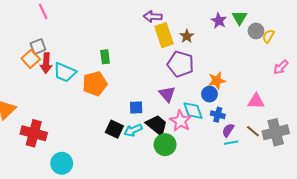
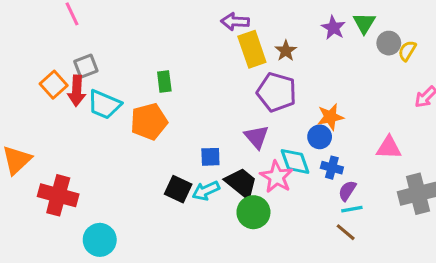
gray square: (38, 47) -> (86, 66), moved
brown line: (253, 131) -> (346, 232), moved

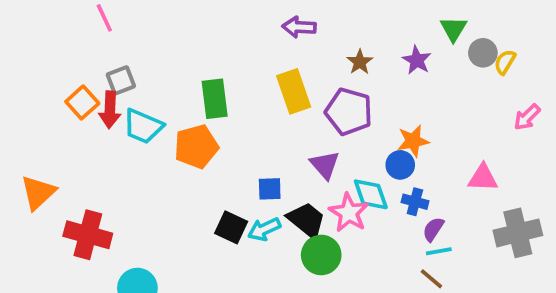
purple star: (333, 28) -> (417, 60), moved
yellow rectangle: (252, 49) -> (294, 91), moved
green rectangle: (164, 81) -> (215, 99), size x1.5

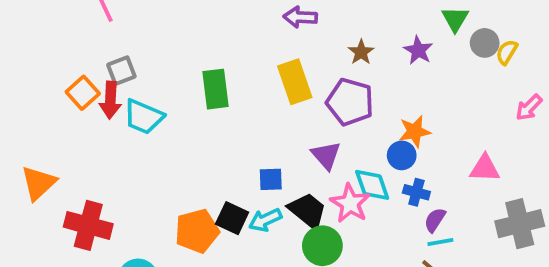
orange pentagon: (196, 147) -> (197, 231), moved

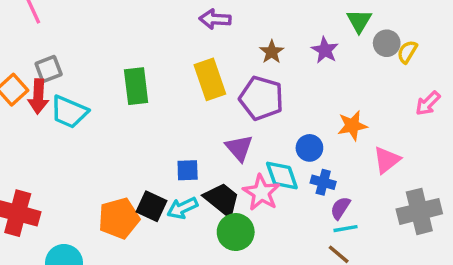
orange star: (415, 131) -> (352, 126), moved
pink triangle: (485, 168) -> (387, 160), turned -40

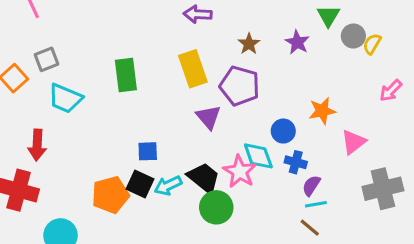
red arrow: (38, 96) -> (37, 145), moved
purple triangle: (239, 148) -> (208, 117), moved
blue square: (188, 170) -> (148, 151), moved

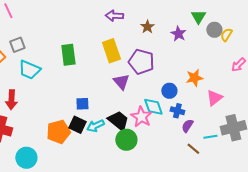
brown star: (249, 44) -> (147, 27), moved
cyan line: (316, 204) -> (210, 137), moved
brown line: (310, 228) -> (193, 149), moved

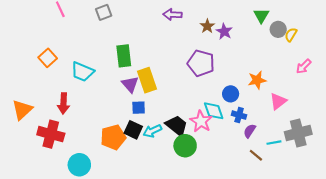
purple star: (178, 34) -> (224, 31), moved
gray square: (17, 45) -> (104, 12), moved
yellow rectangle: (111, 51) -> (147, 80), moved
purple triangle: (121, 82) -> (130, 84), moved

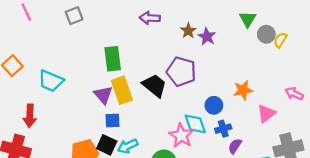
green rectangle: (124, 56) -> (113, 59), moved
pink arrow: (304, 66) -> (294, 94), moved, turned 70
blue cross: (239, 115) -> (223, 129), turned -32
black trapezoid: (177, 126) -> (154, 86), moved

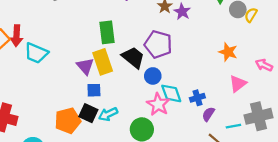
green rectangle: (113, 59) -> (107, 32), moved
orange star: (243, 90) -> (228, 52), moved, turned 30
blue circle: (214, 105) -> (153, 76), moved
red arrow: (30, 116) -> (17, 36), moved

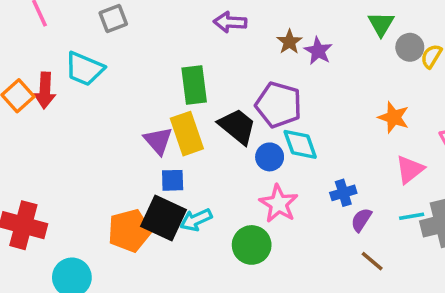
cyan trapezoid: (36, 53) -> (84, 69), moved
cyan diamond: (171, 93) -> (300, 144), moved
black square: (88, 113) -> (164, 218), size x1.4
cyan line: (233, 126) -> (412, 216), moved

